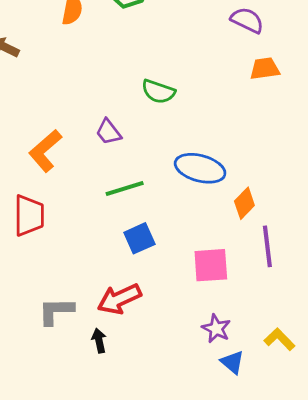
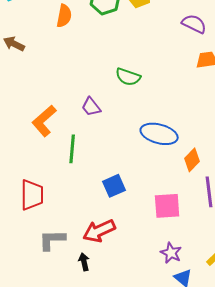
green line: (125, 188) -> (72, 149), moved, turned -68
red trapezoid: (29, 215) -> (32, 195), moved

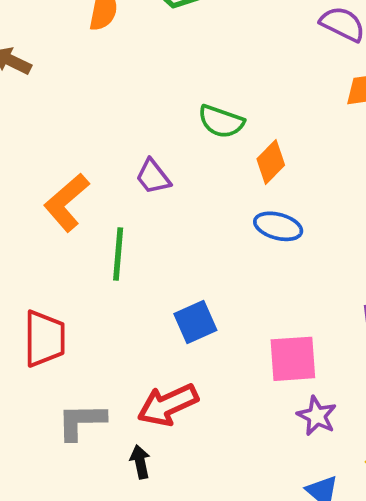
blue ellipse: (159, 134) -> (278, 226), size x0.7
orange diamond: (192, 160) -> (271, 162), moved
purple star: (171, 253) -> (317, 416), moved

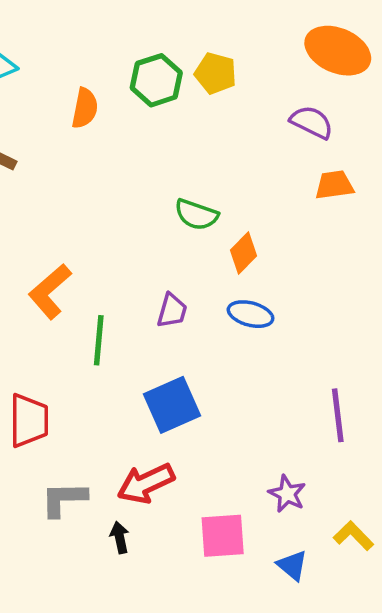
purple trapezoid: (153, 177) -> (172, 311), moved, turned -126
blue square: (195, 322) -> (172, 405), size x1.4
pink square: (293, 359) -> (223, 536), moved

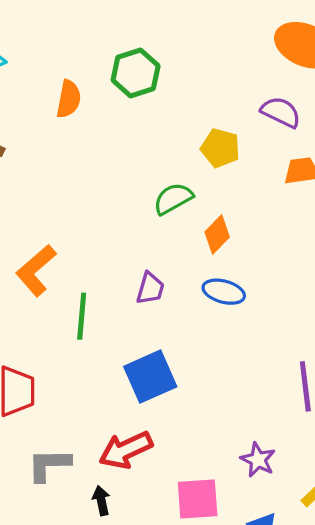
yellow pentagon: (216, 73) -> (220, 148), moved
green semicircle: (196, 215) -> (173, 199), turned 132

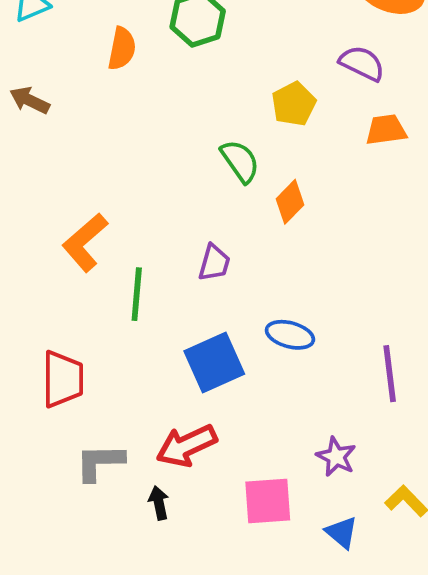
yellow pentagon: (220, 148) -> (294, 104), turned 30
green semicircle: (173, 199) -> (240, 161), turned 84
blue ellipse: (224, 292) -> (290, 335), moved

